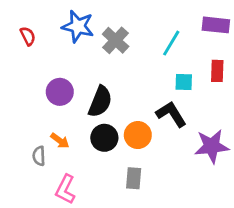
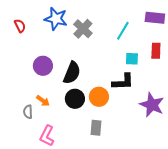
black L-shape: (171, 114) -> (123, 82), turned 120
purple star: (212, 146) -> (152, 105), turned 30

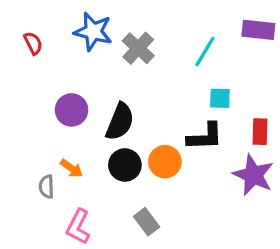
red rectangle: (156, 51) -> (260, 132), moved
gray rectangle: (96, 128) -> (147, 222), moved, turned -42

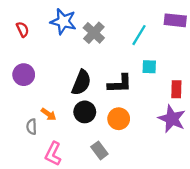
purple circle: (72, 110) -> (24, 75), moved
black L-shape: (205, 137) -> (120, 84), moved
orange circle: (165, 162) -> (119, 119), moved

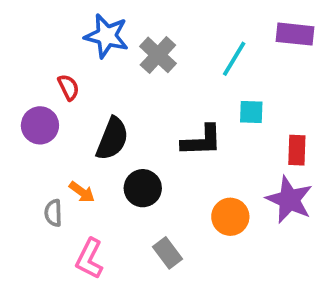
red semicircle: (23, 29) -> (69, 87), moved
black semicircle: (81, 83) -> (112, 139), moved
orange circle: (119, 119) -> (230, 217), moved

